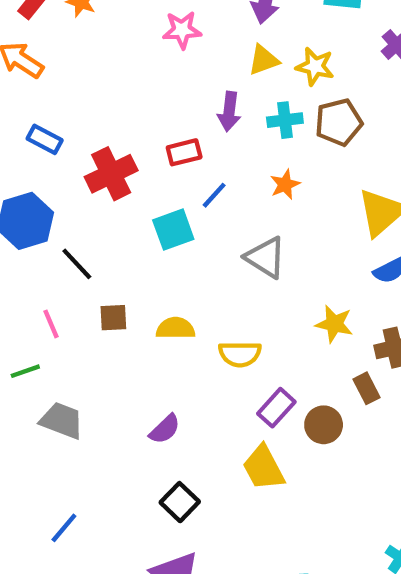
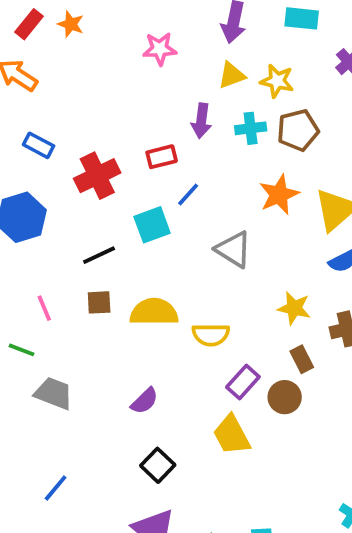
orange star: (285, 184) -> (279, 195), moved, size x1.5
black line: (77, 264) -> (99, 255), moved, turned -72
yellow semicircle: (176, 328) -> (154, 312), size x1.4
green line: (25, 371) -> (21, 350), turned 40
brown rectangle: (366, 388) -> (302, 359), moved

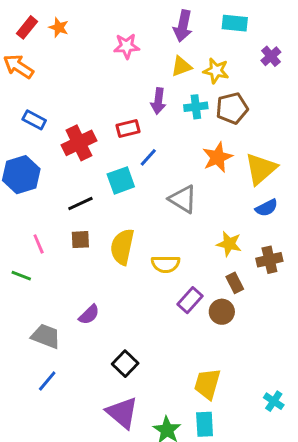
yellow semicircle: (154, 312) -> (122, 247), turned -78
gray trapezoid: (54, 393) -> (46, 336), moved
purple semicircle: (145, 401) -> (89, 315), moved
yellow trapezoid: (232, 435) -> (207, 384), moved, turned 44

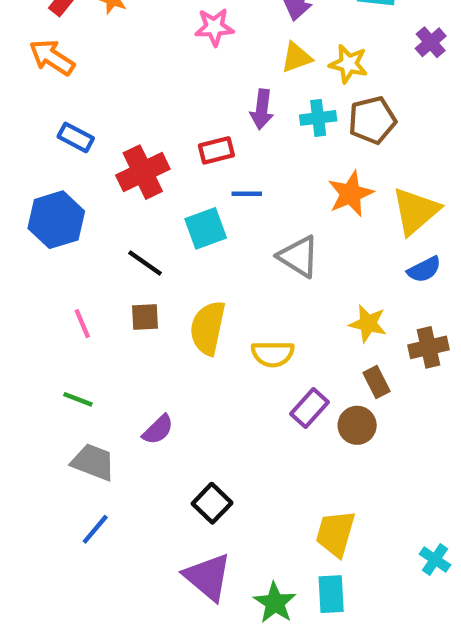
blue line: (148, 157) -> (247, 194), turned 48
black line: (80, 203) -> (145, 263), turned 60
green line: (21, 276) -> (78, 399), moved

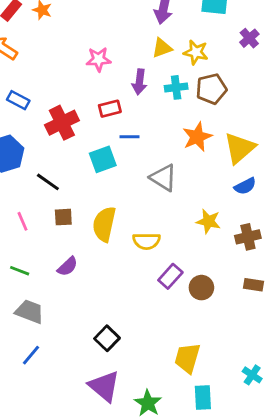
pink star: (214, 27) -> (99, 59), moved
black line: (145, 263) -> (48, 182), moved
brown rectangle: (377, 382) -> (254, 285), moved, turned -54
purple semicircle: (158, 430) -> (68, 266), moved
cyan rectangle: (331, 594) -> (203, 397), moved

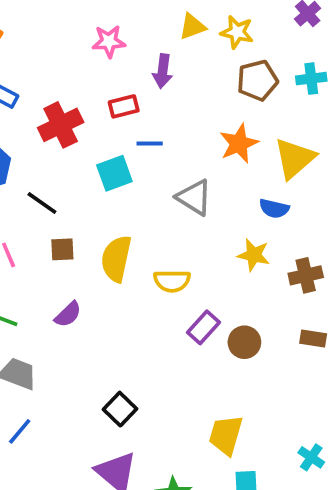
cyan cross: (176, 87) -> (311, 79), moved
blue semicircle: (245, 186) -> (274, 209), moved, turned 40

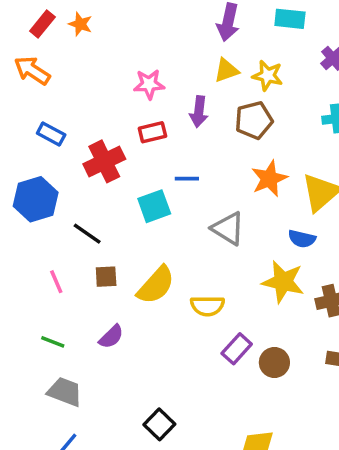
brown pentagon: (257, 80) -> (254, 120), moved
red rectangle: (124, 106) -> (152, 132), moved
yellow star: (254, 255) -> (283, 282), size x1.4
yellow semicircle: (116, 259) -> (156, 285), turned -150

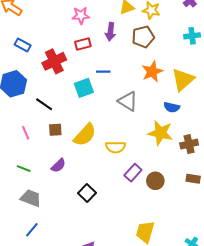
black square: (159, 424) -> (87, 193), moved

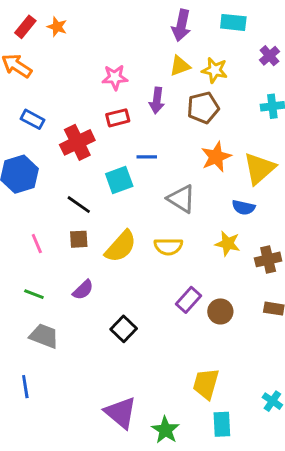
black line: (44, 104) -> (79, 205), moved
yellow star: (160, 133) -> (228, 244), size x0.7
yellow semicircle: (116, 147) -> (168, 246), moved
blue line: (32, 230) -> (25, 387), moved, turned -49

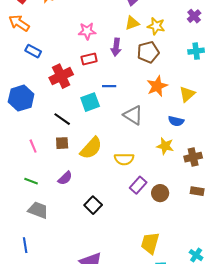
blue rectangle: (32, 119) -> (33, 51), moved
yellow triangle: (259, 168) -> (187, 94), size x0.7
yellow semicircle: (168, 246) -> (124, 159), moved

